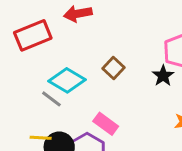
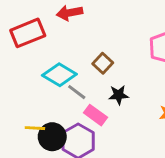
black star: (163, 76) -> (119, 95), moved, turned 30
gray line: (51, 99) -> (77, 92), moved

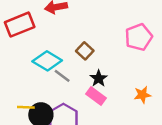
black star: (119, 95) -> (99, 78), turned -30
pink rectangle: (95, 115) -> (96, 96), moved

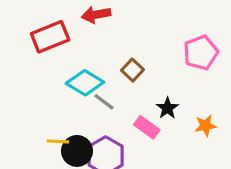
black star: (99, 78) -> (167, 108), moved

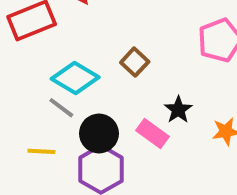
gray line: (104, 102) -> (61, 108), moved
black circle: (77, 151) -> (99, 133), moved

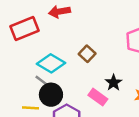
black circle: (99, 133) -> (51, 95), moved

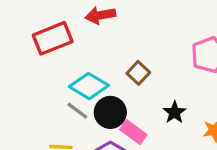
black circle: (51, 95) -> (110, 112), moved
pink rectangle: (98, 97) -> (133, 132), moved

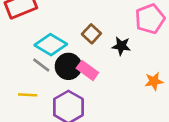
black star: (175, 112) -> (121, 46), moved, turned -30
pink rectangle: (133, 132) -> (87, 70), moved

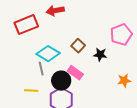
gray line: (41, 65) -> (41, 69), turned 40
black circle: (68, 66) -> (61, 81), moved

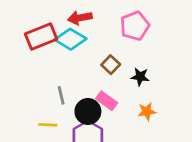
pink pentagon: (121, 35) -> (135, 26), moved
cyan diamond: (48, 54) -> (70, 39), moved
orange star: (124, 81) -> (147, 111), moved

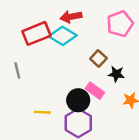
black star: (140, 77) -> (116, 74), moved
gray line: (61, 95) -> (17, 70), moved

